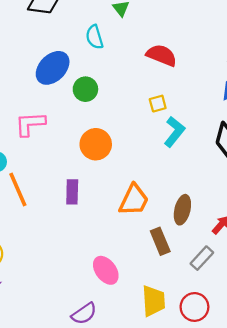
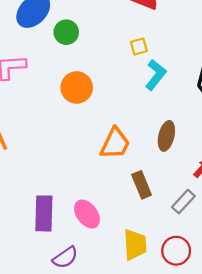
purple rectangle: (72, 192) -> (44, 213), moved, size x1.4
brown ellipse: (182, 210) -> (166, 136), moved

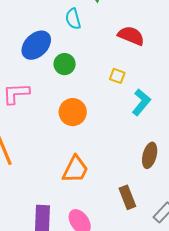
yellow square: (139, 47) -> (117, 76), moved, turned 35
orange trapezoid: (115, 143) -> (75, 169), moved

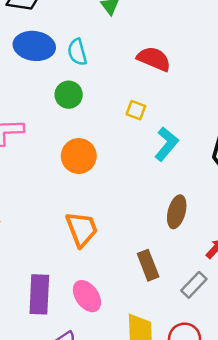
cyan semicircle: (73, 19) -> (77, 52), moved
blue ellipse: (36, 45) -> (34, 46), moved, turned 52
orange trapezoid: (75, 169) -> (82, 229), turned -48

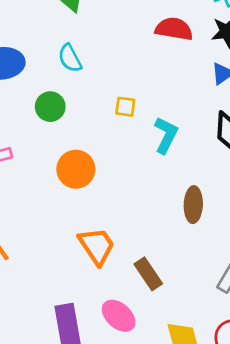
cyan semicircle: (77, 52) -> (70, 58), moved
red semicircle: (154, 59) -> (174, 29), moved
brown rectangle: (148, 265) -> (148, 274), moved

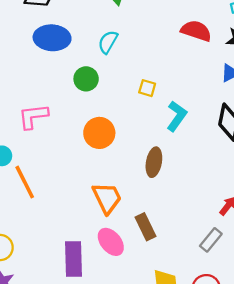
cyan semicircle: (70, 58) -> (108, 42), turned 50
brown ellipse: (193, 205) -> (154, 162), moved
pink ellipse: (119, 316) -> (111, 242), moved

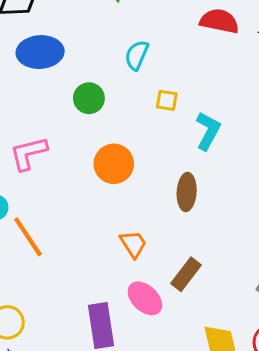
cyan semicircle: (108, 42) -> (137, 55), moved
orange trapezoid: (107, 198) -> (133, 244), size x0.7
brown rectangle: (146, 227) -> (186, 274), turned 70

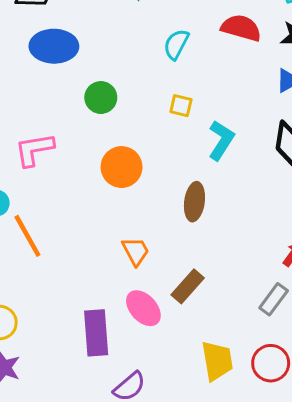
cyan semicircle: (137, 55) -> (176, 44), moved

